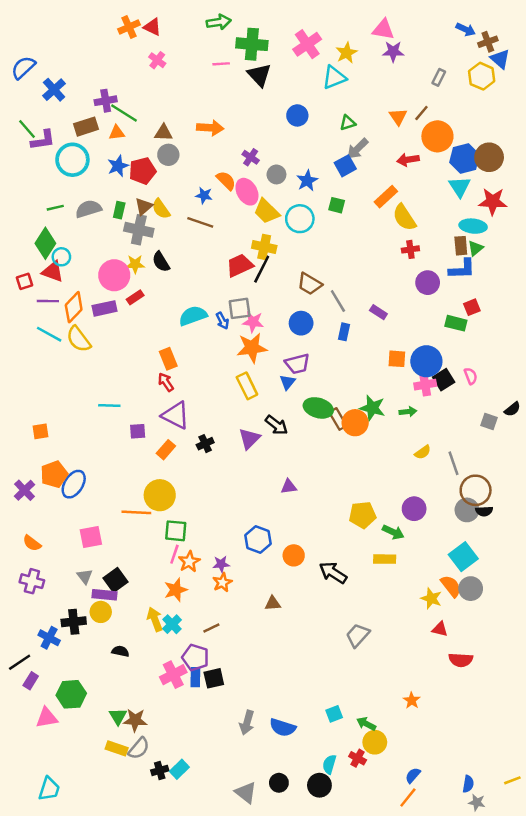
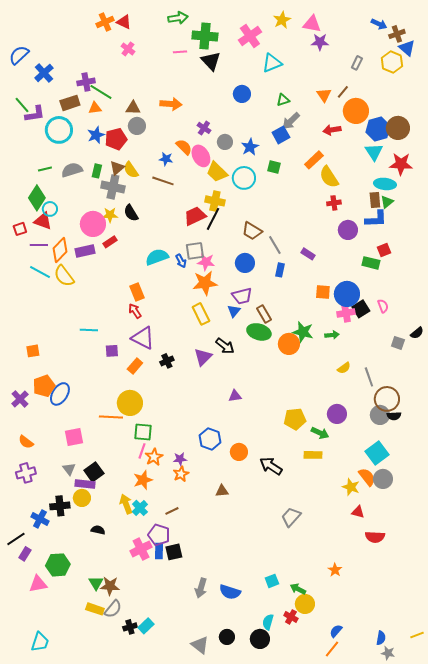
yellow star: (347, 53) -> (282, 20), moved
brown rectangle: (338, 419) -> (264, 314), moved
purple cross: (32, 581) -> (26, 473), turned -30

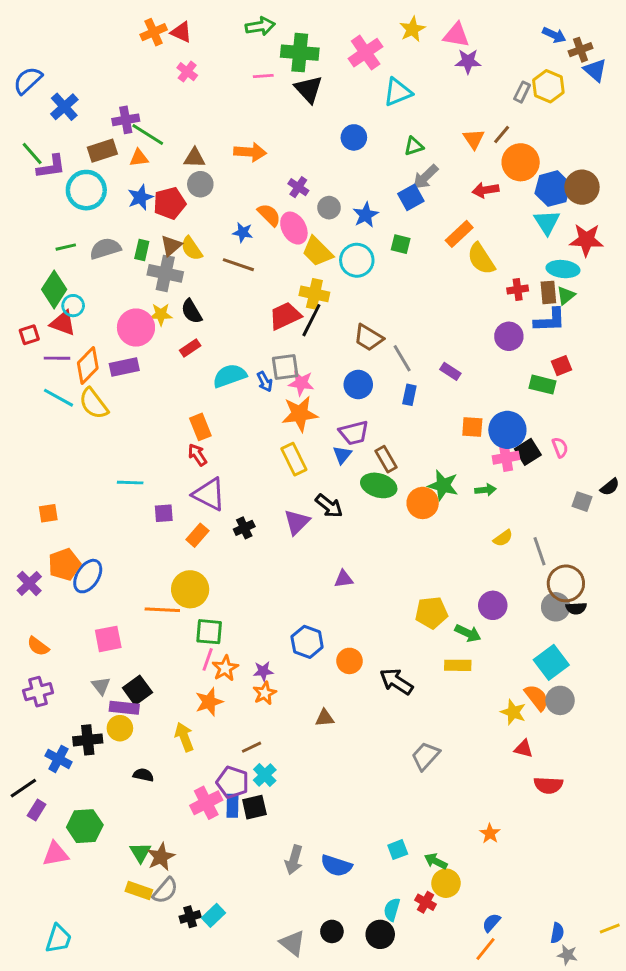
yellow hexagon: (392, 62) -> (548, 86), moved
red cross: (334, 203) -> (518, 289), moved
red rectangle: (110, 242) -> (190, 348), moved
cyan cross: (140, 508) -> (265, 775), moved
brown star: (110, 586) -> (161, 857), turned -30

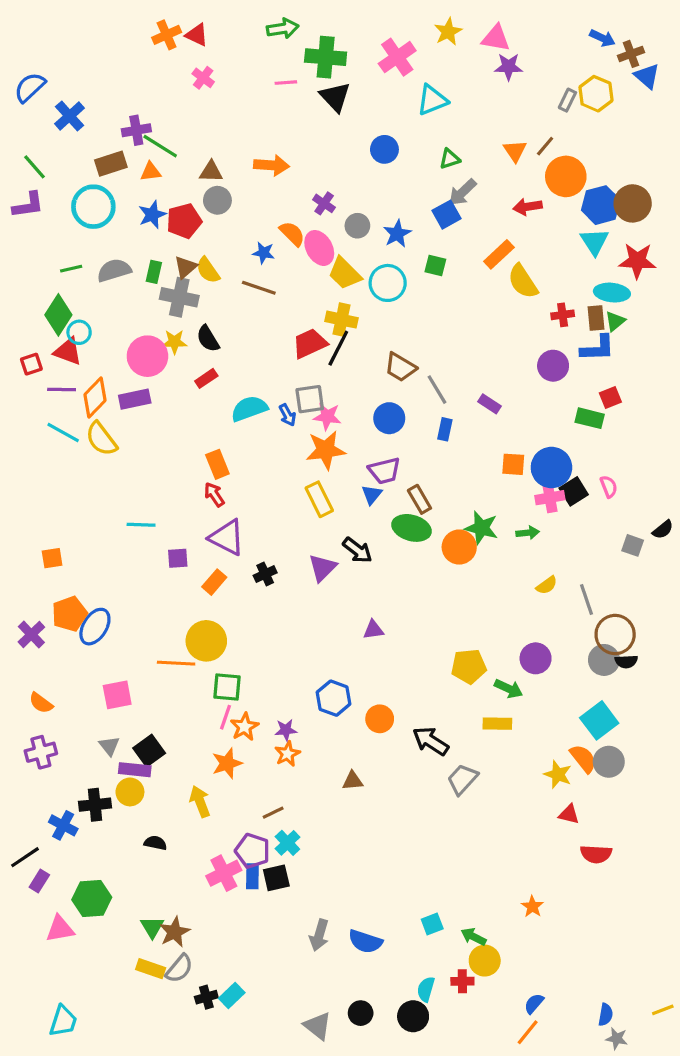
purple L-shape: (51, 167) -> (28, 205), moved
gray trapezoid: (426, 756) -> (462, 779), moved
red cross: (426, 902) -> (462, 981), turned -30

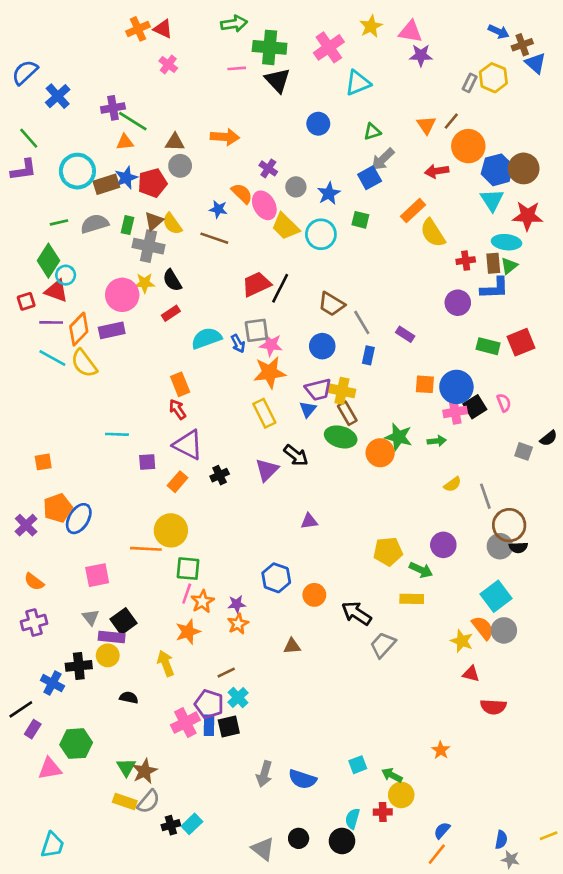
brown rectangle: (111, 164) -> (106, 184), moved
yellow cross: (342, 320) -> (342, 391), moved
red square: (610, 398) -> (521, 342), moved, size x1.5

